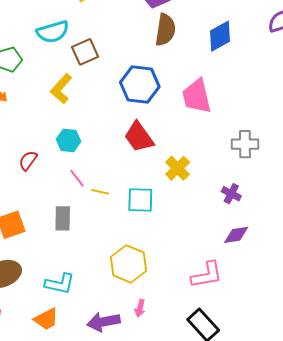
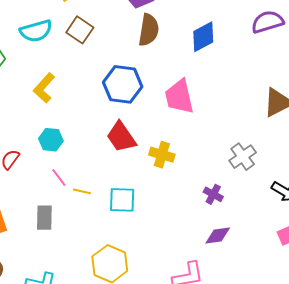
brown square: (85, 52) -> (80, 30), moved, turned -32
gray cross: (245, 144) -> (243, 157), moved, turned -36
yellow cross: (178, 168) -> (162, 155), moved, turned -30

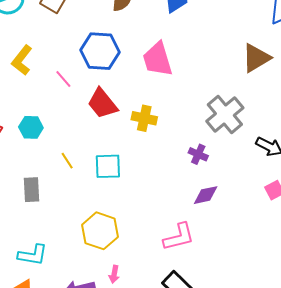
cyan hexagon: (51, 140) -> (31, 127), moved
gray cross: (243, 157) -> (225, 114), size x1.4
pink line: (59, 177) -> (63, 79), moved
yellow line: (82, 191) -> (67, 161), turned 48

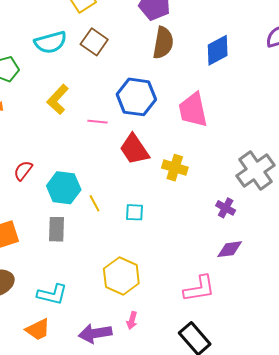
pink line: (63, 79) -> (98, 122), turned -48
cyan hexagon: (31, 127) -> (64, 188), moved, size x1.4
cyan square: (108, 166) -> (134, 212), size x0.7

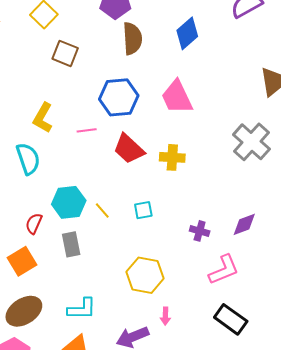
cyan semicircle: (50, 42) -> (28, 159), moved, turned -80
red semicircle: (23, 171) -> (34, 224), moved
purple cross: (226, 208) -> (200, 231), moved

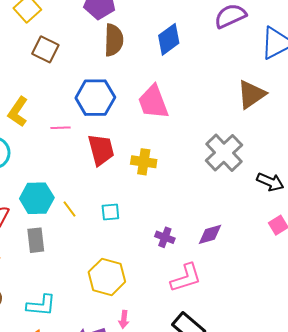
red trapezoid: (129, 149) -> (101, 150), turned -152

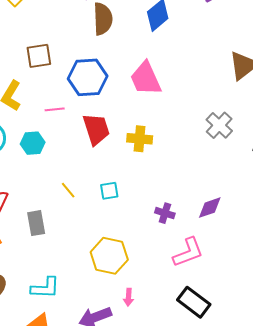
brown square: (45, 49) -> (39, 56), moved, turned -32
gray cross: (224, 153) -> (219, 125), size x0.7
cyan hexagon: (37, 198) -> (33, 143), moved, size x0.7

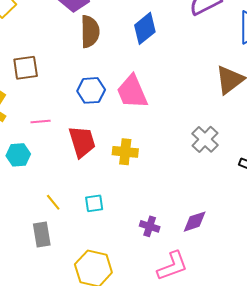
blue hexagon: (88, 77) -> (91, 90), moved, size x0.7
gray rectangle: (36, 223) -> (42, 234), moved

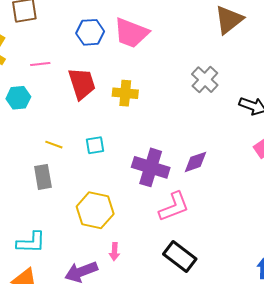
pink trapezoid: (132, 92) -> (131, 33), turned -45
yellow line: (53, 202) -> (54, 145), turned -30
purple cross: (150, 226) -> (151, 167), size x1.8

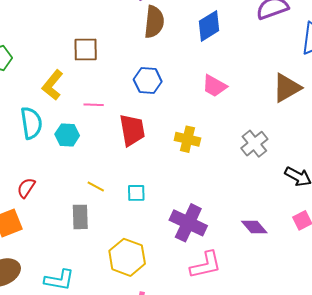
pink trapezoid: (131, 33) -> (214, 86), moved, size x0.7
yellow cross: (125, 93) -> (187, 139), moved
purple diamond: (196, 162) -> (254, 227), moved, turned 60

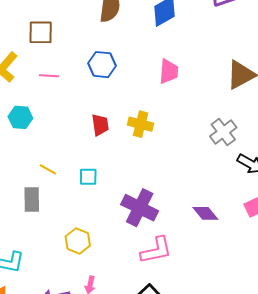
pink trapezoid: (214, 86) -> (169, 71), turned -116
pink line: (94, 105) -> (49, 76), moved
red trapezoid: (132, 130) -> (100, 125), moved, size x0.7
gray cross: (254, 144) -> (223, 132), moved
yellow hexagon: (127, 257) -> (78, 241), size x0.7

